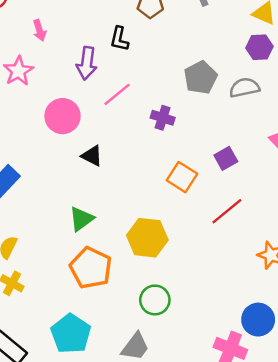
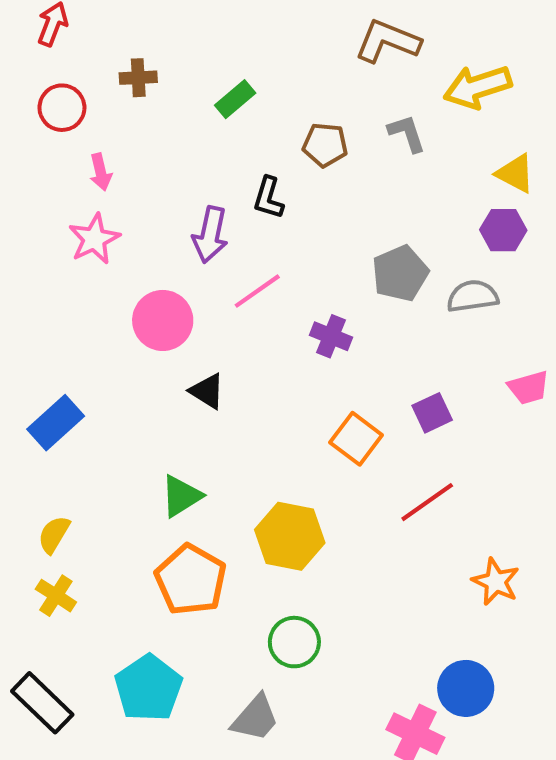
pink arrow: (39, 30) -> (101, 172), moved

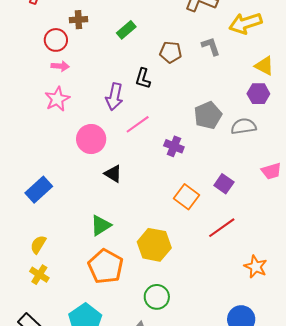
red circle: (62, 108) -> (56, 40), moved
pink arrow: (101, 172) -> (60, 66), turned -72
purple square: (432, 413) -> (224, 184), turned -30

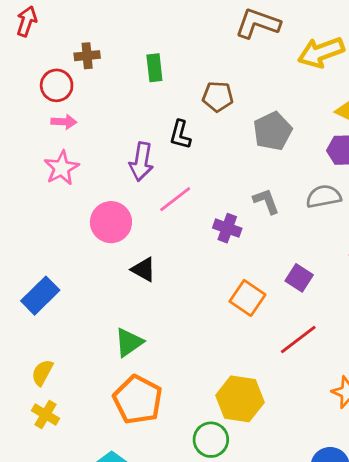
green rectangle: (126, 30) -> (154, 68), turned -54
gray L-shape: (211, 46) -> (266, 201), moved
gray pentagon: (208, 115) -> (273, 131), moved
yellow hexagon: (154, 245) -> (240, 399), moved

